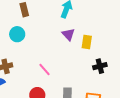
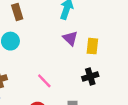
black cross: (100, 66) -> (90, 76), moved

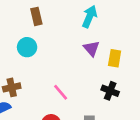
black cross: (90, 76) -> (110, 91), turned 35

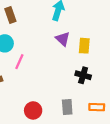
pink line: (61, 92) -> (19, 62), moved, turned 70

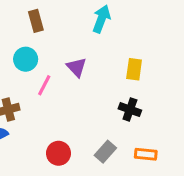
purple triangle: (63, 39) -> (77, 67), moved
gray rectangle: (67, 107) -> (105, 152), turned 42

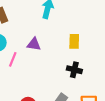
purple triangle: (77, 67) -> (34, 44), turned -32

